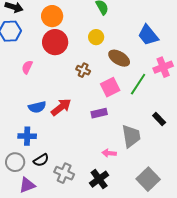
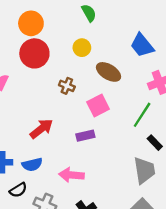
green line: (138, 84) -> (142, 115), moved
blue semicircle: (37, 107) -> (32, 165), moved
gray trapezoid: (131, 136) -> (144, 170), moved
pink arrow: (109, 153) -> (71, 175), moved, size x1.5

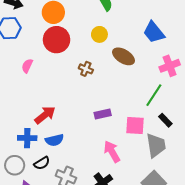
pink square: (98, 106) -> (135, 125), moved, turned 30
red arrow: (41, 129) -> (45, 115), moved
pink arrow: (71, 175) -> (112, 152), moved, turned 55

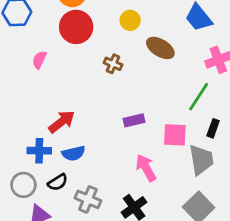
black rectangle: (165, 120) -> (213, 128), turned 64

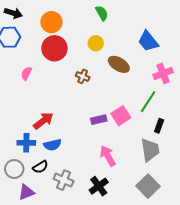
pink square: (175, 135) -> (121, 116), moved, turned -36

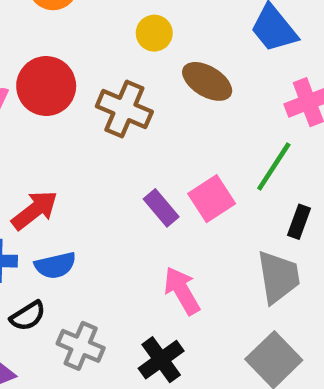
red circle: (54, 48) -> (46, 86), moved
brown cross: (83, 76) -> (124, 109), size x1.6
purple rectangle: (99, 120) -> (161, 208), turned 63

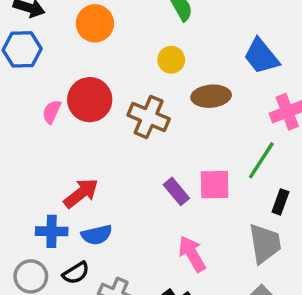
brown ellipse: (207, 81) -> (211, 96), turned -36
pink square: (212, 199) -> (215, 185), turned 32

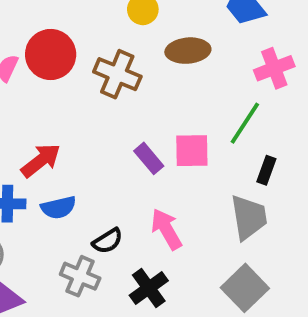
black semicircle: (76, 273) -> (108, 241), moved

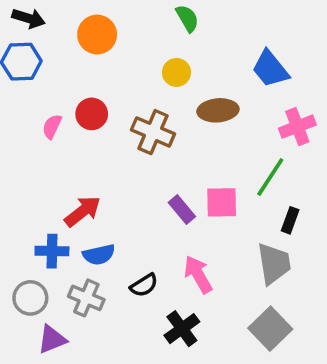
red circle: (51, 54) -> (92, 114), size x0.7
gray cross: (80, 276) -> (86, 298), moved

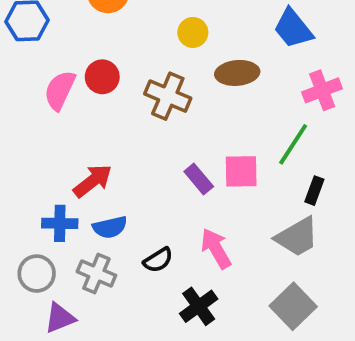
pink semicircle: (52, 127) -> (60, 90), size x1.5
gray trapezoid: (274, 264) -> (297, 237), turned 69

